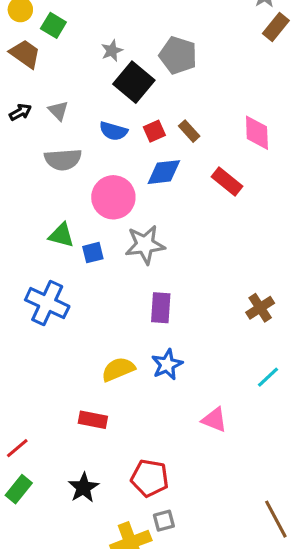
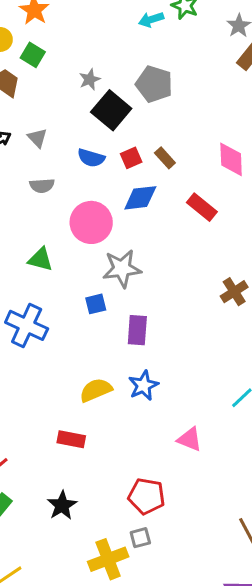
gray semicircle: (63, 159) -> (42, 186), size x0.7
blue square: (93, 253) -> (96, 304), moved
brown cross: (260, 308) -> (234, 292), moved
red pentagon: (150, 478) -> (147, 496), moved

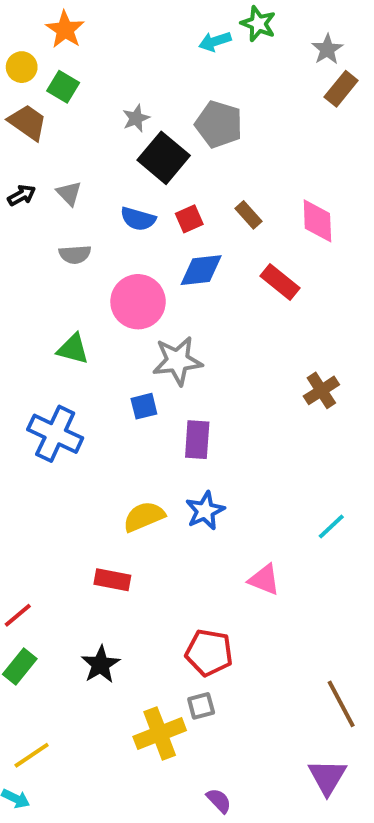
brown rectangle: (165, 158) -> (248, 215), moved

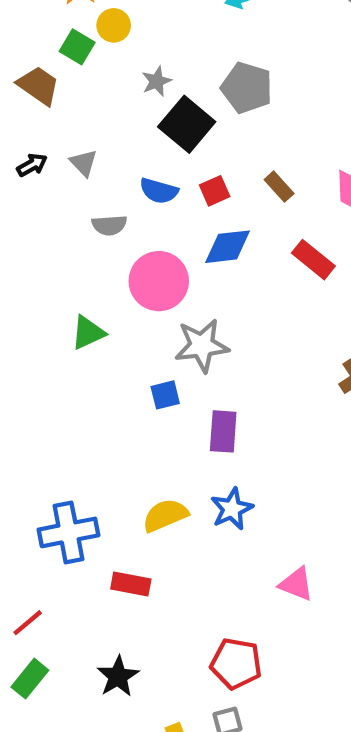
yellow circle: (22, 67) -> (114, 25), moved
gray semicircle: (75, 254) -> (109, 225), moved
green triangle: (73, 349) -> (88, 333), turned -40
blue cross: (55, 434) -> (69, 532), moved, turned -36

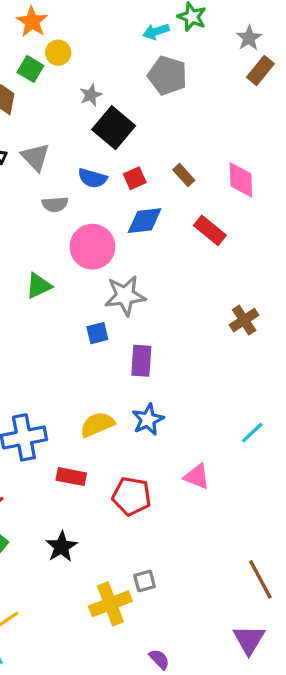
gray pentagon: (247, 88) -> (167, 75), moved
gray triangle: (84, 163) -> (35, 157), size x1.4
red pentagon: (236, 664) -> (132, 496), moved

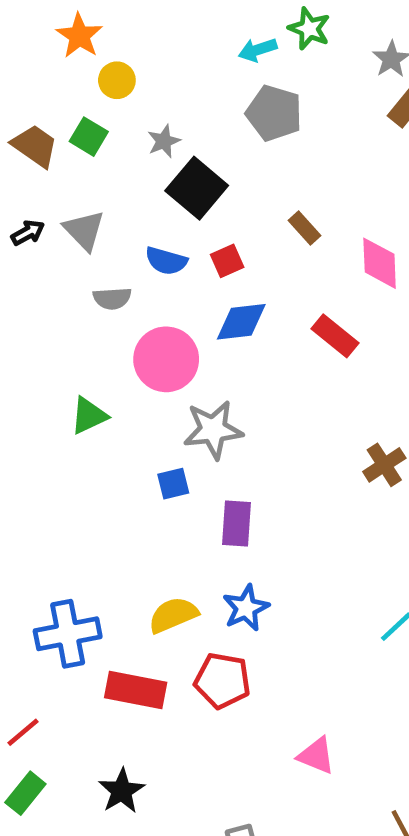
green square: (30, 69) -> (89, 137), moved
brown rectangle: (184, 175) -> (305, 228), moved
red rectangle: (71, 477) -> (136, 690), size x1.4
pink triangle: (197, 477) -> (316, 756), moved
red pentagon: (132, 496) -> (222, 681), moved

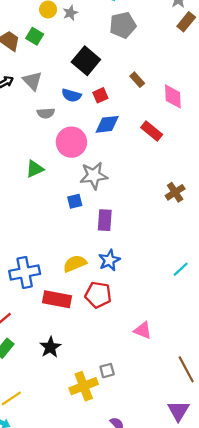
gray pentagon: (274, 113) -> (123, 25), turned -30
gray star: (164, 141) -> (70, 13), moved

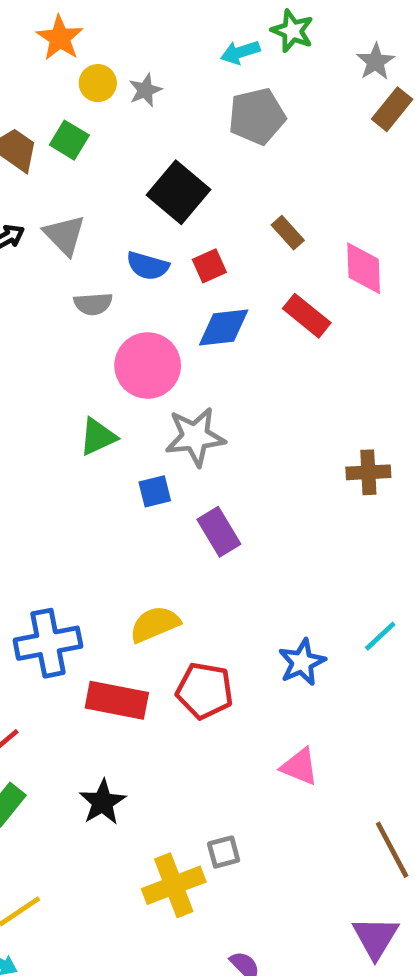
red rectangle: (152, 131) -> (307, 316), moved
green triangle: (35, 169) -> (98, 437), moved
brown cross: (175, 192) -> (368, 472), turned 30
purple rectangle: (105, 220) -> (219, 532), turned -35
blue star: (109, 260) -> (302, 662), moved

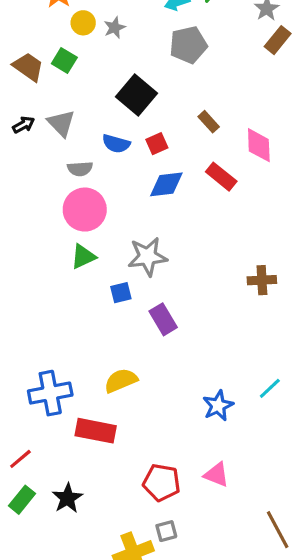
pink circle: (148, 366) -> (85, 210), moved
red pentagon: (205, 691) -> (162, 482), moved
black star: (103, 802) -> (67, 498), moved

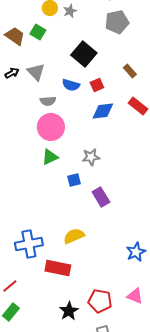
gray star: (147, 257) -> (91, 157), size x0.7
black star: (67, 498) -> (69, 311), moved

